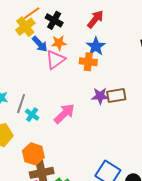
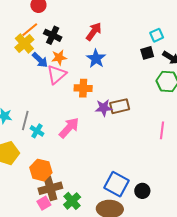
orange cross: (88, 62) -> (83, 88), moved

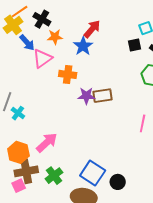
red arrow: (94, 31) -> (92, 29), moved
orange star: (59, 57) -> (55, 37), moved
pink arrow: (69, 128) -> (47, 143), moved
green cross: (72, 201) -> (54, 176), moved

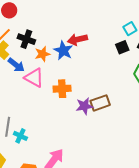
red arrow: (92, 29) -> (77, 39), turned -132
blue star: (83, 46) -> (63, 51), moved
pink triangle: (42, 58) -> (34, 78), turned -45

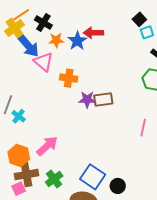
black square: (122, 47) -> (139, 19), moved, turned -32
blue arrow: (16, 65) -> (28, 46), size x1.4

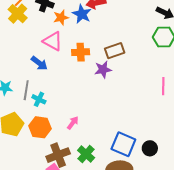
blue arrow: (28, 46) -> (39, 63), moved, size x0.7
brown rectangle: (103, 100) -> (115, 51), moved
pink arrow: (47, 146) -> (73, 123), size x0.6
orange hexagon: (19, 155) -> (40, 127), moved

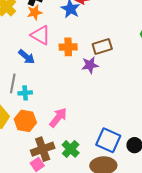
orange star: (61, 17) -> (35, 12), moved
cyan cross: (39, 99) -> (25, 93), turned -32
pink arrow: (73, 123) -> (58, 117), size x1.5

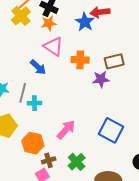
orange hexagon: (25, 121) -> (33, 143), moved
blue square: (108, 140) -> (111, 130), moved
brown cross: (43, 149) -> (49, 160), size x0.6

